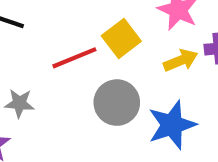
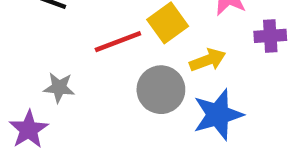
yellow arrow: (181, 60) -> (208, 60), moved

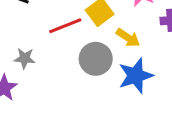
yellow arrow: (208, 60) -> (128, 38), turned 55

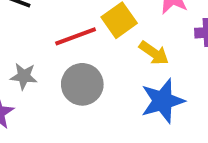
gray circle: (96, 59) -> (82, 84), moved

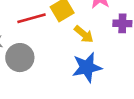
gray circle: (82, 84) -> (20, 58), moved

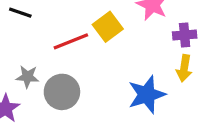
yellow arrow: (84, 34) -> (184, 68), moved, turned 66

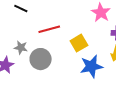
yellow square: (108, 27) -> (79, 43), moved

